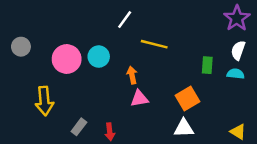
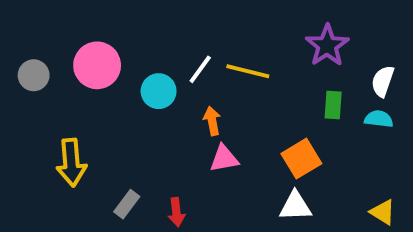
purple star: (237, 18) -> (327, 46), moved
white line: (125, 20) -> (200, 69), moved
pink circle: (67, 59) -> (97, 65), moved

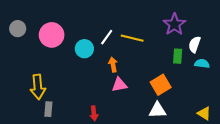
gray circle: (34, 75) -> (18, 29), moved
white semicircle: (383, 81) -> (195, 44), moved
gray rectangle: (127, 204) -> (48, 109), moved, turned -32

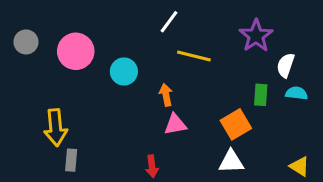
white line: (107, 37) -> (169, 22), moved
green rectangle: (178, 56) -> (261, 95), moved
red arrow: (94, 113) -> (152, 166), moved

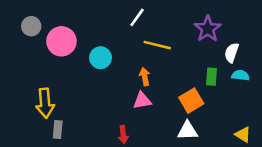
gray circle: (26, 42) -> (31, 26), moved
orange arrow: (166, 95) -> (145, 77), moved

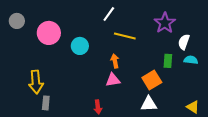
gray circle: (31, 26) -> (17, 21), moved

